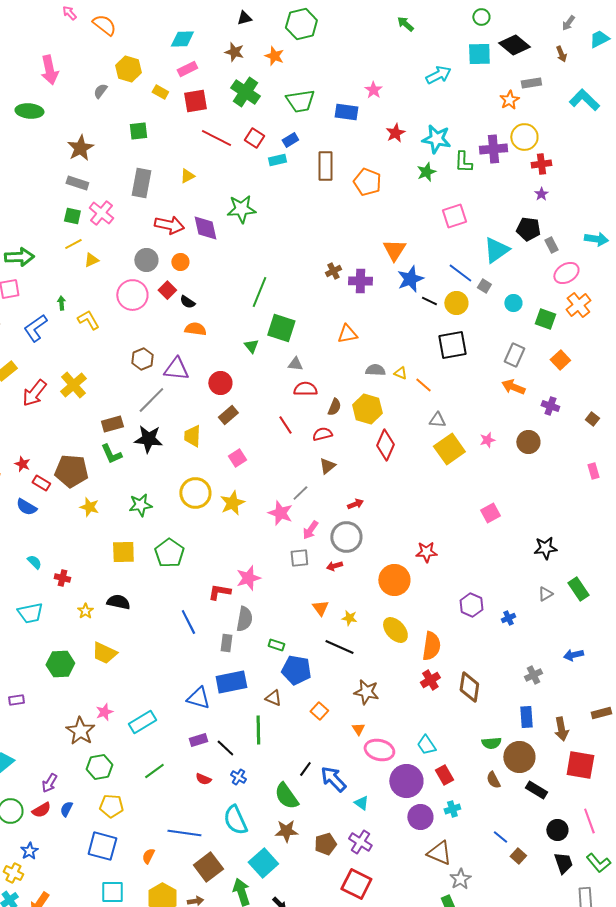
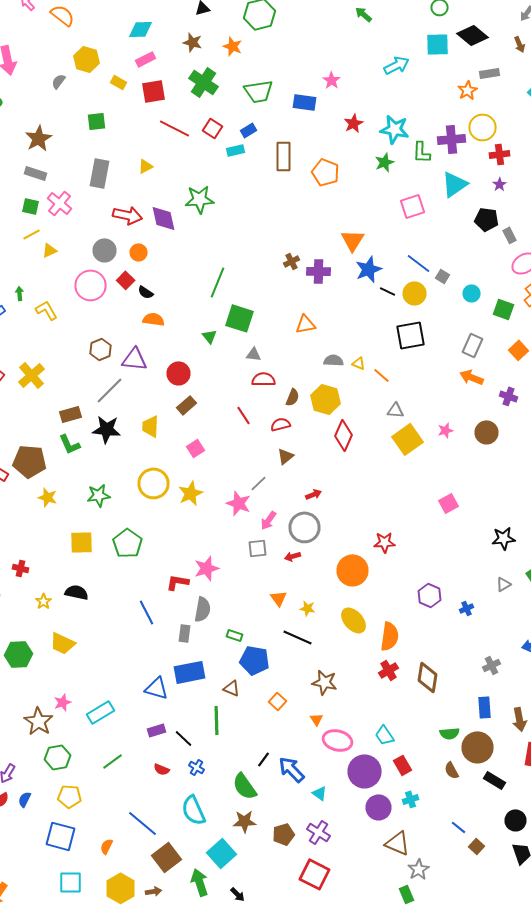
cyan triangle: (496, 250) -> (454, 184), moved
blue line: (184, 833) -> (142, 823), turned 32

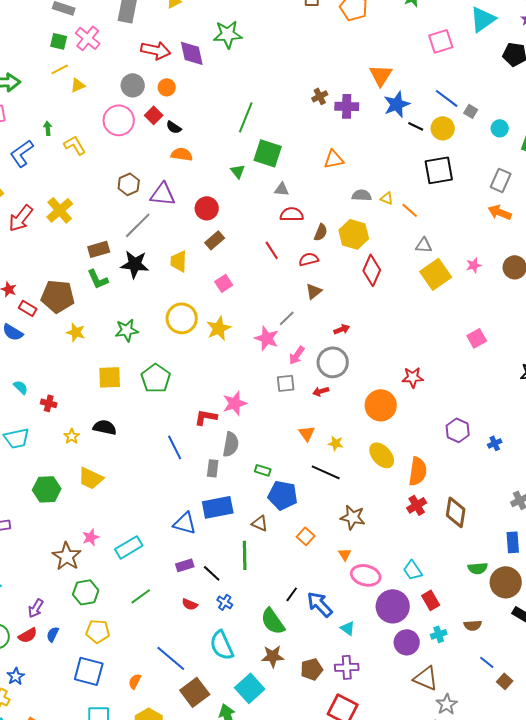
brown semicircle: (452, 770) -> (473, 625), moved, turned -66
purple cross: (318, 832) -> (347, 667), turned -35

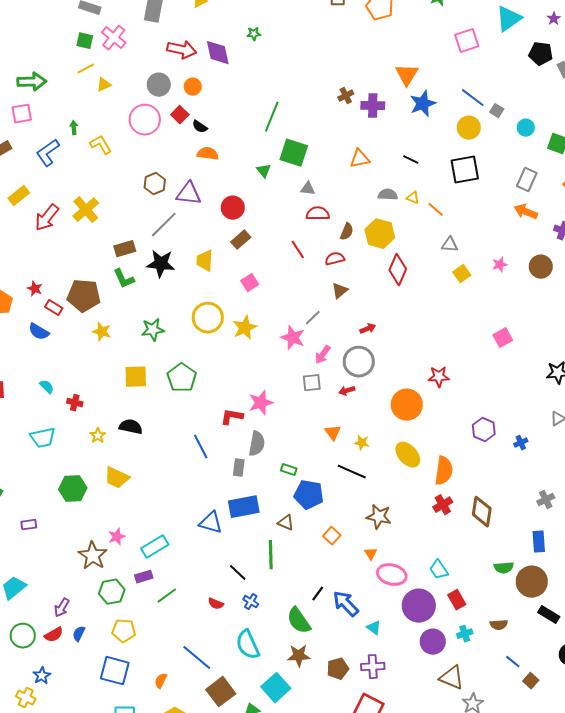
green star: (228, 34) -> (254, 34), size x0.5
black line: (416, 126) -> (411, 160), moved
yellow square: (436, 274) -> (462, 274), size x0.6
purple rectangle: (185, 565) -> (144, 577), moved

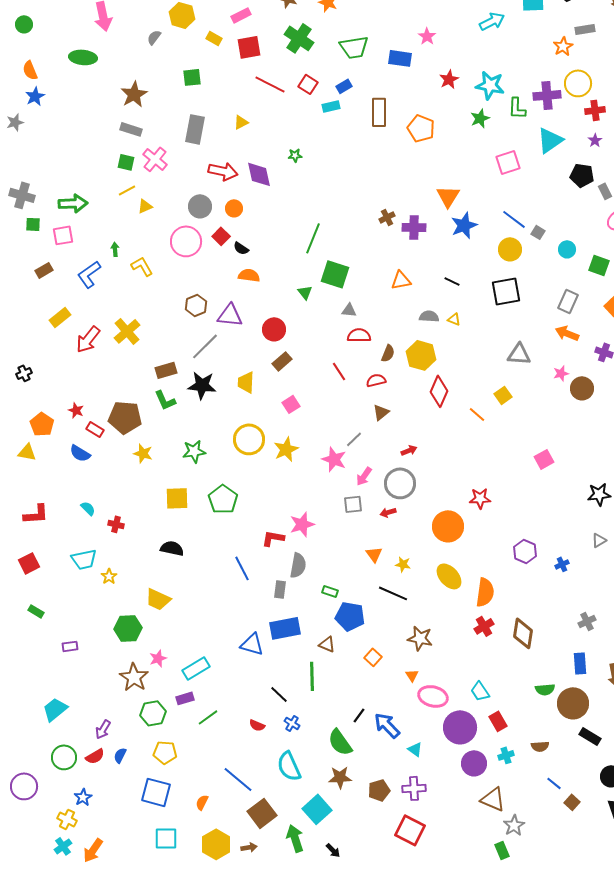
orange line: (436, 210) -> (477, 414), moved
gray triangle: (450, 245) -> (519, 354), moved, size x1.4
pink star: (500, 265) -> (561, 373), moved
yellow star: (98, 436) -> (109, 576), moved
green hexagon: (73, 489) -> (128, 628), moved

